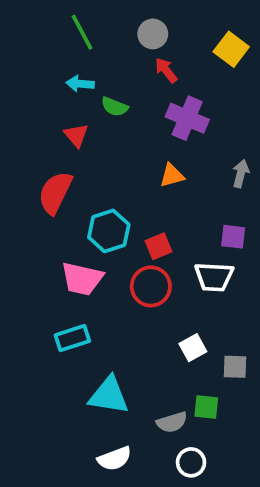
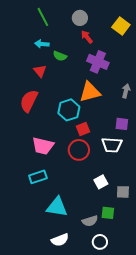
orange triangle: (172, 175) -> (90, 92), size x1.6
cyan hexagon: (109, 231) -> (69, 110), moved

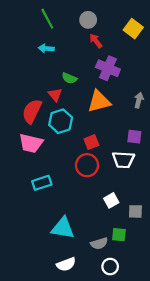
green semicircle: (60, 56) -> (69, 78), moved
red triangle: (40, 71) -> (55, 95), moved
cyan hexagon: (69, 110) -> (61, 121), moved
pink trapezoid: (43, 146) -> (31, 143), moved
cyan rectangle: (38, 177) -> (42, 183), moved

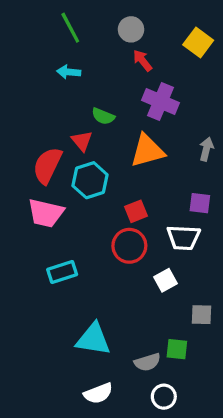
white square: (111, 200) -> (165, 280), moved

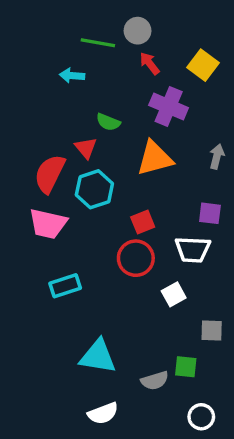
green line: (70, 28) -> (98, 43), moved, turned -52
yellow square: (198, 42) -> (203, 65), moved
white circle: (164, 397) -> (201, 417), moved

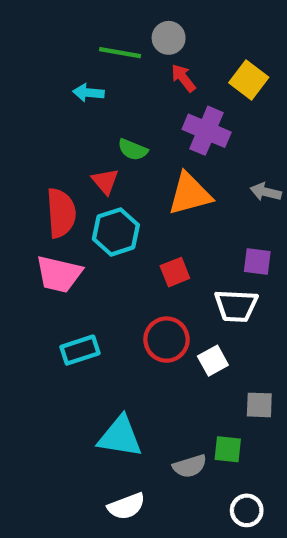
gray arrow: (217, 156) -> (266, 192), turned -90
red semicircle: (50, 174) -> (61, 213), turned 150
red circle: (136, 258) -> (166, 340), moved

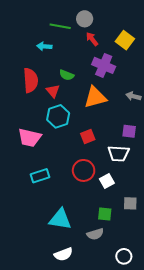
red semicircle: (61, 213) -> (31, 80), moved
green square: (228, 449) -> (105, 214), moved

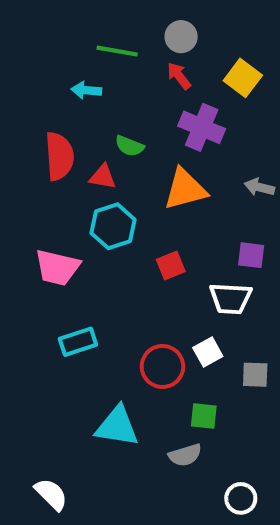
gray circle: (85, 19) -> (181, 37), moved
red triangle: (53, 91) -> (103, 177), turned -40
red circle: (84, 170) -> (162, 366), moved
gray square: (130, 203) -> (255, 375), moved
white semicircle: (63, 254) -> (51, 494), moved, turned -114

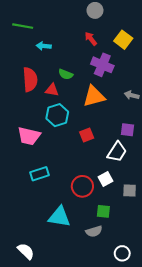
gray circle: (181, 37) -> (95, 10), moved
green line: (117, 51) -> (23, 26), moved
white trapezoid: (230, 298) -> (117, 152), turned -60

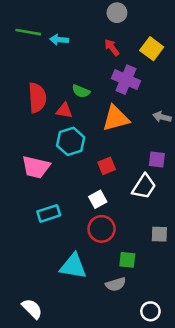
cyan arrow: (44, 46) -> (59, 40), moved
white square: (105, 179) -> (98, 199), moved

